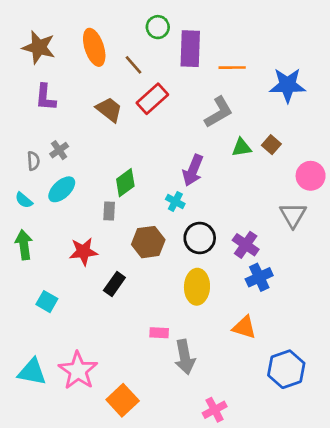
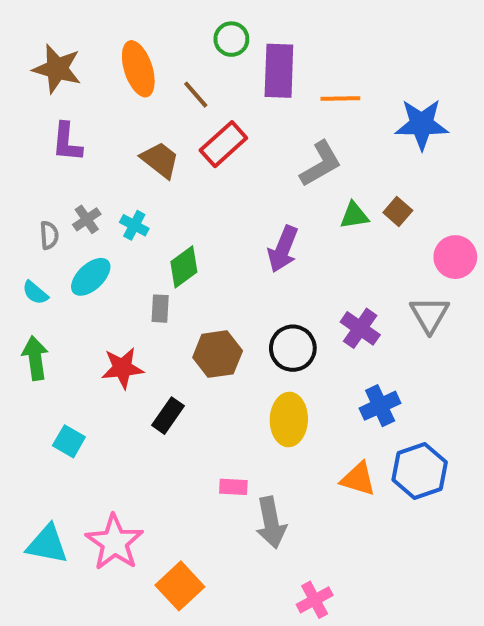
cyan cross: (175, 201) -> (134, 225), moved
purple cross: (246, 245) -> (360, 328), moved
blue hexagon: (286, 369) -> (420, 471), moved

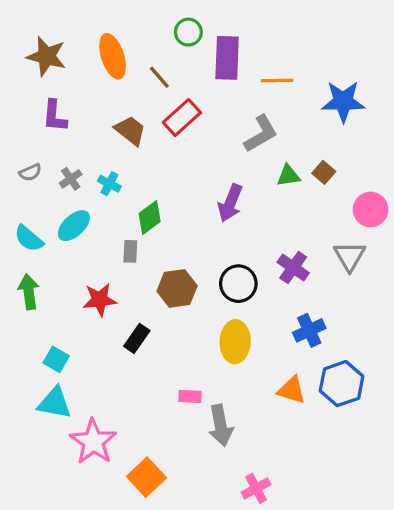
gray semicircle: (49, 235) -> (30, 172), moved, turned 70
cyan semicircle: (35, 293) -> (29, 238), size x1.4
cyan triangle: (47, 544) -> (55, 403), moved

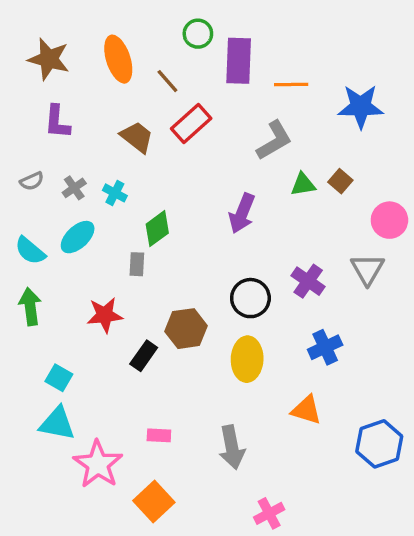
brown hexagon: (177, 288) -> (186, 329), moved
blue hexagon: (342, 384) -> (379, 444), moved
pink rectangle: (190, 396) -> (159, 435), moved

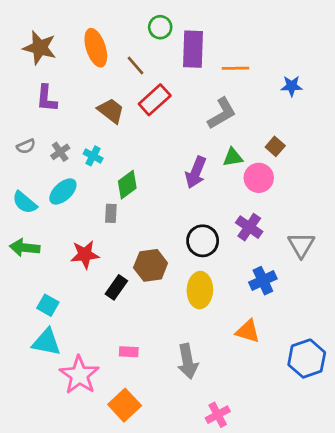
blue star: (361, 107) -> (292, 86), size x0.6
green triangle: (303, 185) -> (233, 157), moved
pink circle: (389, 220) -> (259, 178), moved
gray triangle: (367, 269) -> (301, 245), moved
green arrow: (30, 307) -> (25, 248), turned -76

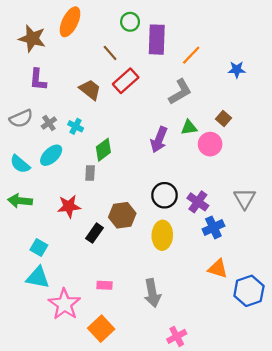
orange ellipse: (96, 48) -> (70, 22), moved, turned 44
orange line: (235, 68) -> (191, 55), turned -45
gray semicircle: (26, 146) -> (21, 119), size x1.5
purple cross: (249, 227) -> (198, 202), moved
orange triangle: (248, 331) -> (218, 269), moved

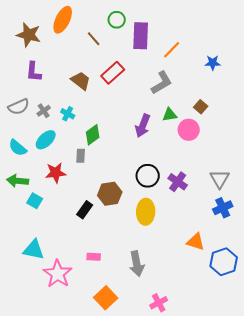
brown line: (110, 53) -> (94, 39), moved
red star: (69, 206) -> (56, 173), moved
blue cross: (213, 227) -> (223, 208), moved
cyan square: (39, 247) -> (35, 201), moved
orange square: (101, 329) -> (106, 298), moved

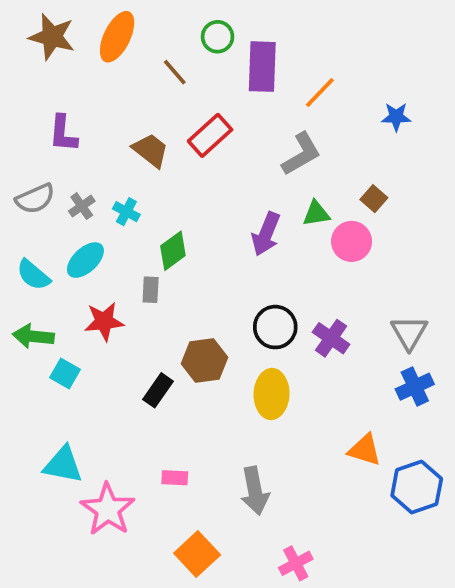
brown star: (29, 35) -> (52, 37), moved

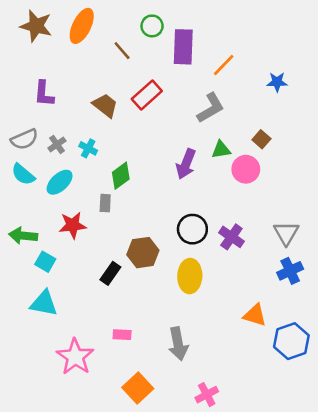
cyan semicircle: (33, 275) -> (23, 174), moved
cyan triangle: (63, 465) -> (44, 303), moved

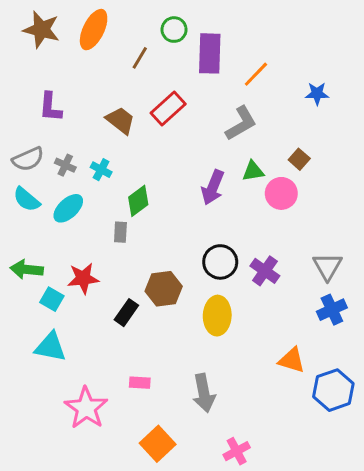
brown line: (122, 51) -> (140, 58), turned 72
gray cross: (57, 144) -> (65, 165), turned -30
red star: (73, 225) -> (83, 278), moved

